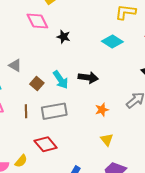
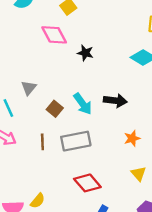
gray triangle: (15, 65) -> (29, 88), turned 40
red diamond: (46, 144) -> (87, 183), moved

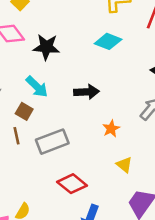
black star: (85, 53) -> (46, 47), size x1.5
cyan arrow: (83, 104) -> (37, 87), moved
brown line: (42, 142) -> (17, 136), moved

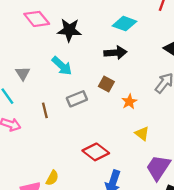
black arrow: (87, 92) -> (115, 53), moved
brown square: (24, 111) -> (106, 84), moved
gray rectangle: (52, 142) -> (77, 99), moved, size x0.7

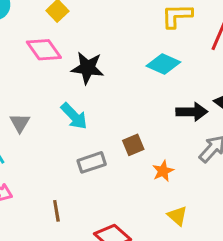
black arrow: (115, 53) -> (192, 112), moved
brown square: (106, 84) -> (133, 145), turned 35
brown line: (45, 110) -> (56, 211), moved

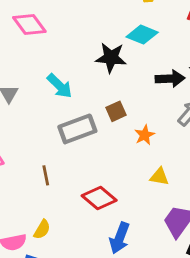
black star: (87, 68) -> (111, 58), moved
gray rectangle: (92, 162) -> (77, 129), size x1.4
yellow triangle: (177, 216) -> (159, 177), turned -30

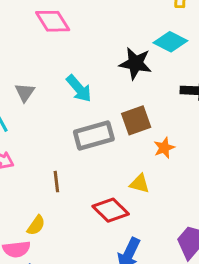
brown square: (116, 111) -> (136, 120), size x1.4
yellow triangle: (159, 177) -> (139, 184), moved
yellow semicircle: (42, 229) -> (36, 225), moved

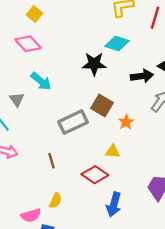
cyan arrow: (79, 89) -> (41, 81), moved
brown square: (136, 120) -> (102, 106), turned -30
yellow semicircle: (36, 225) -> (56, 201), moved

